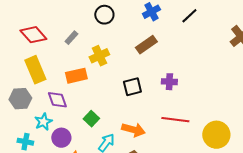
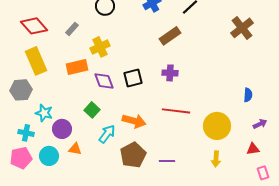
brown rectangle: (146, 45) -> (170, 36), moved
purple diamond: (57, 100) -> (104, 81), moved
cyan star: (43, 122) -> (44, 113), turned -30

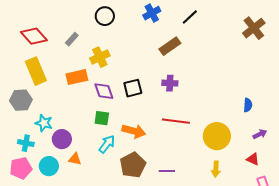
brown cross: (242, 28) -> (254, 28), moved
green square: (92, 110) -> (102, 118), moved, turned -35
red triangle: (253, 149) -> (253, 159), turned 32

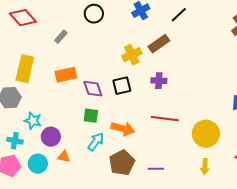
red diamond: (34, 36) -> (23, 18), moved
yellow cross: (100, 57) -> (132, 55), moved
yellow rectangle: (36, 71) -> (25, 69), turned 36

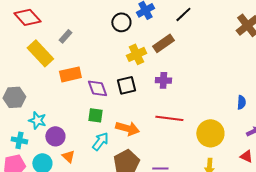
black circle: (94, 14) -> (121, 22), moved
yellow rectangle: (25, 69) -> (40, 53), moved, turned -56
orange triangle: (64, 157) -> (68, 156), turned 32

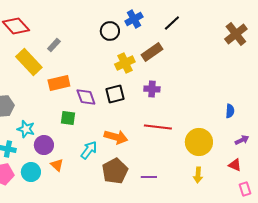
green square: (95, 115) -> (68, 118), moved

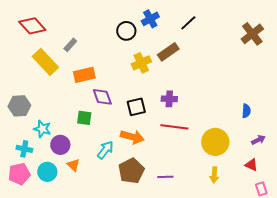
orange rectangle: (59, 83) -> (84, 75), moved
purple cross: (152, 89) -> (169, 99), moved
black square: (115, 94) -> (136, 107), moved

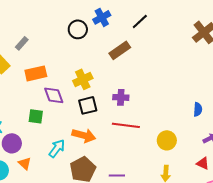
yellow cross: (141, 63) -> (83, 79), moved
yellow circle: (215, 142) -> (167, 140), size x0.7

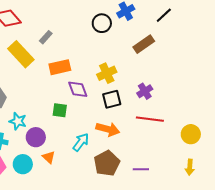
purple cross: (121, 97) -> (145, 91), turned -35

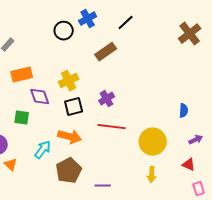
yellow circle: (191, 134) -> (153, 142), size x1.4
purple line: (141, 169) -> (103, 186), moved

